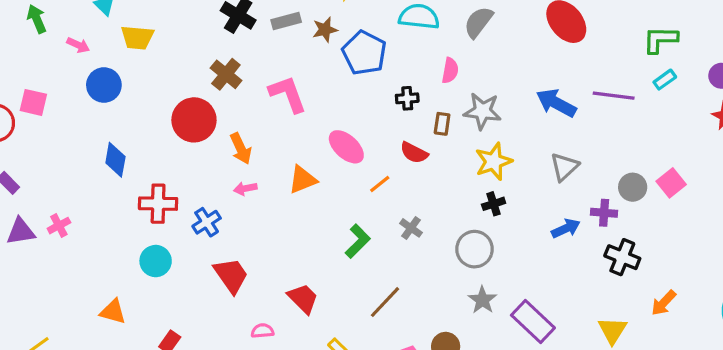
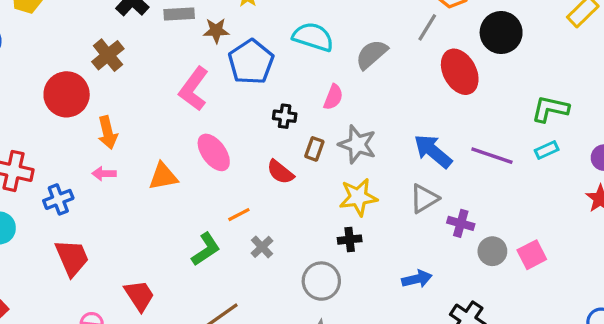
pink L-shape: (288, 94) -> (194, 89), moved, turned -135
gray triangle: (564, 167) -> (424, 199), moved
orange line: (380, 184) -> (239, 215), moved
purple cross: (604, 213) -> (461, 223), moved

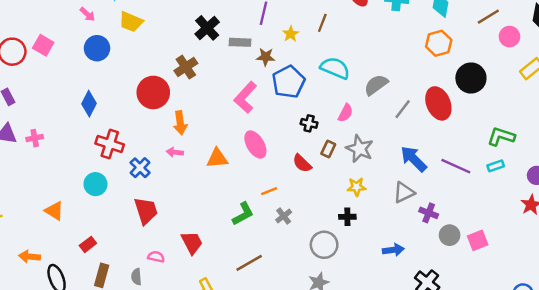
gray line: (427, 27) -> (403, 109), moved
yellow star: (358, 197) -> (357, 187), size x0.7
blue cross: (58, 199) -> (140, 168), turned -30

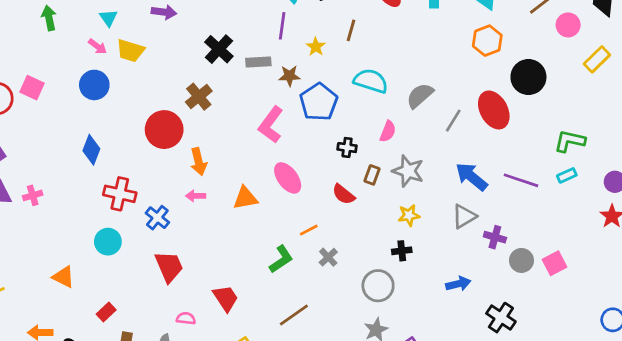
pink arrow: (87, 14) -> (97, 46), moved

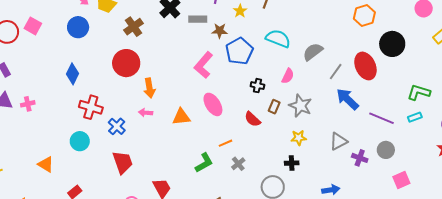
brown cross: (199, 97) -> (133, 27), moved
blue arrow: (471, 177) -> (347, 99), moved
gray circle: (521, 260) -> (386, 150), moved

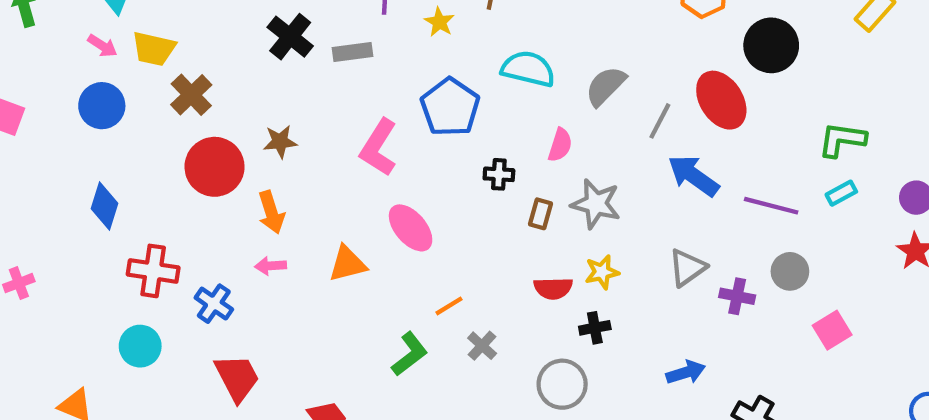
brown cross: (133, 27) -> (191, 95), moved
brown star: (220, 31) -> (280, 142), moved
red semicircle: (253, 119) -> (553, 288), moved, turned -36

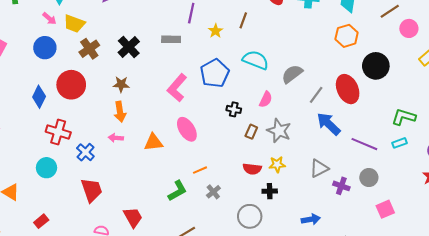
black cross: (290, 37) -> (129, 47), moved
brown star: (280, 142) -> (121, 84), moved
red circle: (215, 167) -> (71, 85), moved

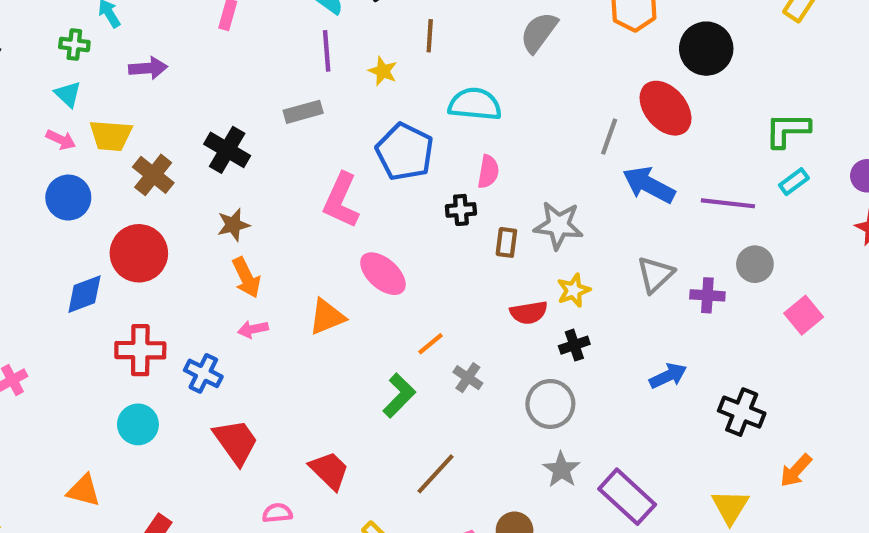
gray semicircle: (292, 74) -> (539, 32), moved
blue diamond: (39, 97) -> (84, 294), turned 60
pink semicircle: (266, 99) -> (488, 172), moved

